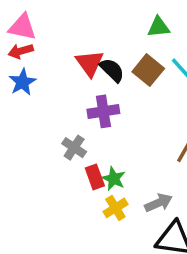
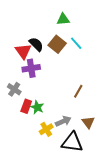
red triangle: (90, 63) -> (23, 51), moved
red rectangle: (95, 177) -> (26, 106), turned 40
yellow cross: (115, 208) -> (46, 129), moved

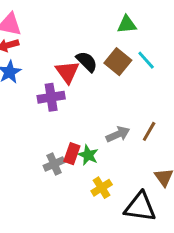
purple cross: (31, 68) -> (51, 97), moved
gray cross: (14, 89) -> (54, 164), moved, turned 32
gray arrow: (63, 121) -> (118, 134), moved

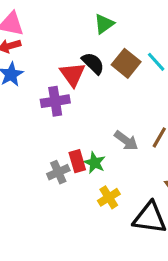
green triangle: (127, 24) -> (104, 24), moved, turned -30
gray arrow: (118, 134) -> (126, 141), turned 60
red rectangle: (72, 154) -> (77, 161), turned -36

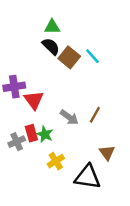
green triangle: (104, 24) -> (52, 27), turned 35
black semicircle: (93, 63) -> (51, 46), moved
red triangle: (73, 74) -> (34, 100), moved

